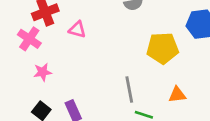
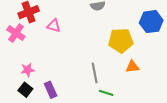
pink star: (43, 72) -> (28, 70), moved
orange triangle: (177, 95) -> (132, 67), moved

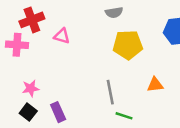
pink cross: (16, 33) -> (17, 45), turned -30
yellow pentagon: (121, 40) -> (128, 45), moved

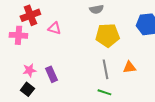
gray line: (110, 92) -> (105, 69), moved
purple rectangle: (58, 112) -> (51, 74), moved

